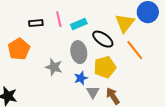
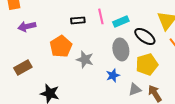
gray star: (54, 67) -> (85, 59), moved
blue star: (81, 78) -> (113, 75), moved
gray triangle: (93, 92) -> (135, 89), turned 40

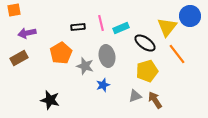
gray ellipse: (121, 49) -> (107, 56), moved
brown rectangle: (23, 67) -> (19, 58), moved
blue star: (113, 75) -> (103, 85), moved

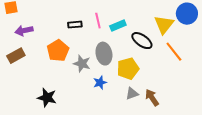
yellow pentagon: (147, 71) -> (128, 69), moved

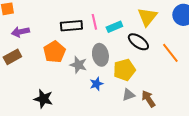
black rectangle: (75, 25) -> (71, 26), size x1.5
yellow triangle: (164, 25) -> (147, 17), moved

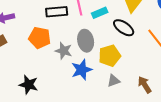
orange pentagon: (54, 52) -> (40, 38), turned -30
blue star: (96, 84) -> (82, 70), size x1.5
brown arrow: (148, 99) -> (145, 85), moved

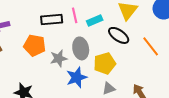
gray star: (64, 51) -> (59, 58), turned -30

